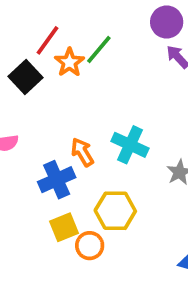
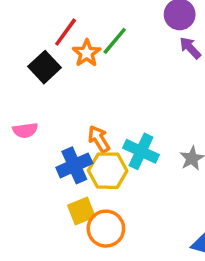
cyan cross: (130, 145) -> (141, 151), moved
yellow hexagon: (115, 211) -> (108, 171), moved
orange circle: (90, 246) -> (106, 229), size x1.4

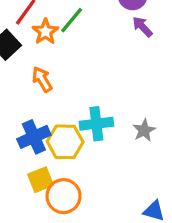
orange arrow: (99, 139) -> (42, 79), moved
cyan cross: (141, 151) -> (96, 124), turned -32

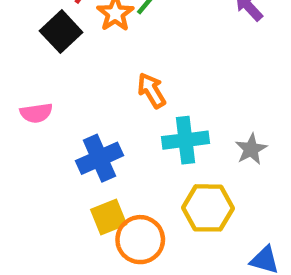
orange arrow: (42, 79) -> (152, 90), moved
yellow hexagon: (65, 142) -> (208, 208), moved

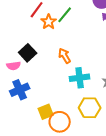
black square: (61, 32) -> (28, 53), moved
blue cross: (100, 158) -> (20, 90), moved

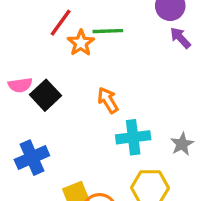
green line: (65, 15) -> (108, 31), turned 48
pink semicircle: (14, 66) -> (20, 85), moved

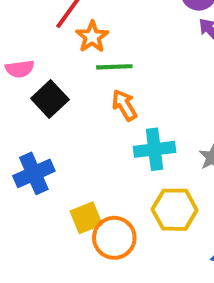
green line: (108, 31) -> (114, 67), moved
pink semicircle: (20, 85) -> (20, 69), moved

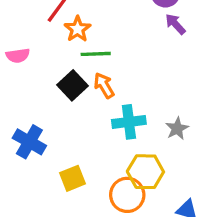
black square: (50, 99) -> (73, 85), moved
blue cross: (34, 173) -> (29, 142), turned -36
orange circle: (114, 238) -> (127, 195), moved

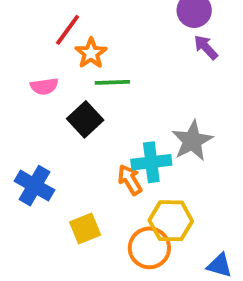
pink semicircle: (18, 56) -> (44, 86), moved
orange arrow: (104, 85) -> (130, 180), moved
gray star: (177, 129) -> (192, 141), moved, size x1.5

